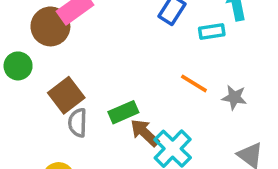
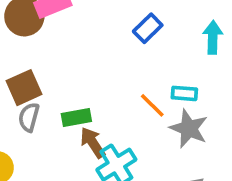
cyan rectangle: (212, 32) -> (184, 93), moved
gray star: (234, 97) -> (189, 129), size x1.5

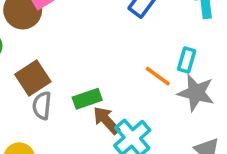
cyan rectangle: (184, 93) -> (187, 60), turned -70

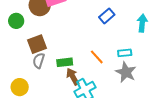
cyan rectangle: (187, 60) -> (125, 53), turned 56
orange line: (158, 76) -> (97, 57), moved

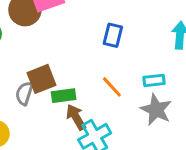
blue rectangle: (107, 16) -> (113, 35), moved, turned -35
brown square: (37, 44) -> (41, 79), moved

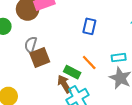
gray semicircle: (24, 93) -> (31, 45), moved
green rectangle: (64, 96) -> (72, 72), moved, turned 35

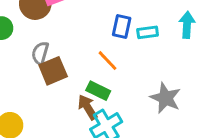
cyan rectangle: (119, 58) -> (148, 32), moved
orange line: (89, 63) -> (107, 61), moved

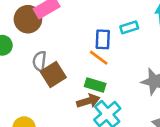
blue rectangle: (122, 27) -> (103, 39), moved
brown arrow: (88, 107) -> (88, 101), turned 115

